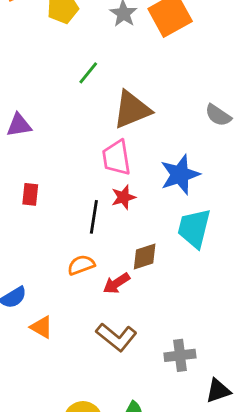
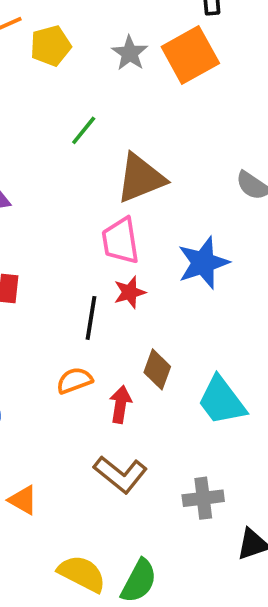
cyan trapezoid: (194, 228) -> (222, 401), moved, turned -51
brown diamond: (145, 257) -> (157, 369), turned -52
red arrow: (116, 283) -> (120, 404), turned 132
orange triangle: (42, 327) -> (23, 500), moved

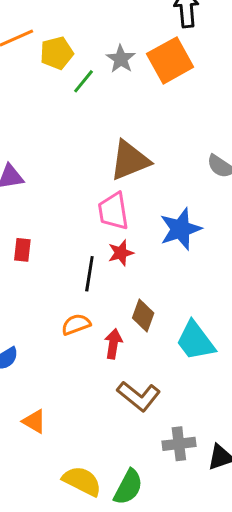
green line: (84, 130) -> (83, 81), moved
brown L-shape: (120, 474) -> (139, 396), moved
gray cross: (203, 498) -> (179, 444), moved

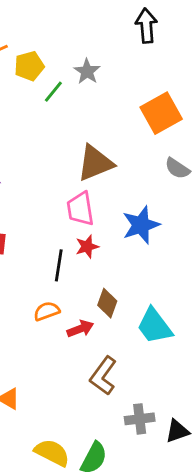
orange square: (170, 60) -> (161, 113), moved
red arrow: (113, 344) -> (80, 329), turned 60
brown L-shape: (139, 396) -> (103, 376), turned 87

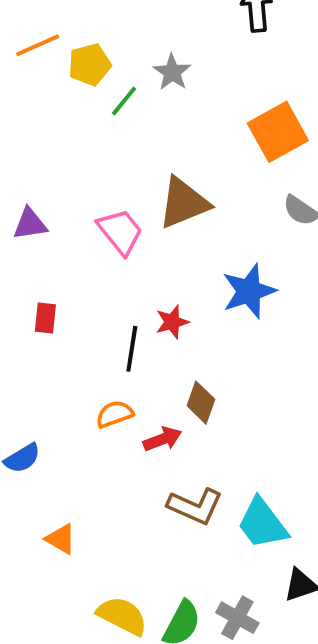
pink trapezoid: (80, 209) -> (120, 232), moved, turned 150
cyan trapezoid: (154, 326) -> (262, 524), moved
brown L-shape: (103, 376) -> (195, 506), turned -102
gray cross: (140, 419) -> (237, 618), moved, turned 36

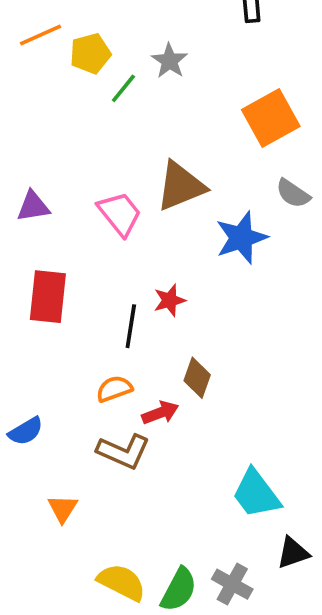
blue star: (249, 291) -> (241, 238), moved
red rectangle: (45, 318) -> (48, 297), size x1.8
brown L-shape: (195, 506) -> (123, 451), moved
orange triangle: (61, 539) -> (63, 509), turned 32

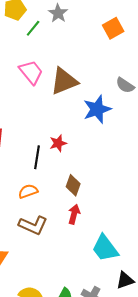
orange square: (271, 118) -> (113, 28), moved, size x0.7
pink trapezoid: (120, 214) -> (31, 72), moved
red arrow: (160, 413) -> (74, 214), moved, turned -54

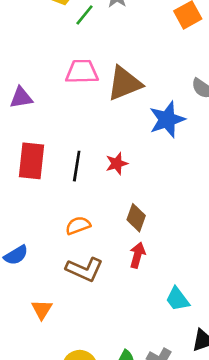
pink trapezoid: (31, 72) -> (82, 72), turned -52
black line: (37, 157) -> (77, 166), moved
cyan trapezoid: (105, 248) -> (177, 299), size x0.7

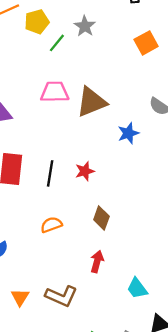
blue star: (167, 120) -> (128, 133), size x0.7
red arrow: (137, 255) -> (97, 262), moved
brown L-shape: (84, 269) -> (61, 296), moved

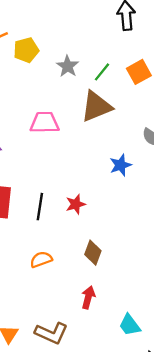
gray star: (85, 26) -> (68, 66), moved
green line: (57, 43) -> (102, 72), moved
brown triangle: (91, 102) -> (96, 106), moved

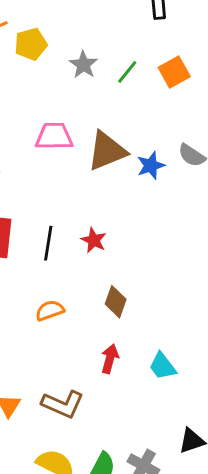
brown triangle: (96, 106) -> (107, 151), moved
blue star: (120, 165) -> (151, 166), moved
red star: (76, 204) -> (94, 240), turned -30
cyan trapezoid: (130, 325) -> (162, 366), moved

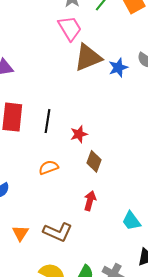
pink trapezoid: (54, 136) -> (70, 28), moved, turned 60
red star: (94, 240) -> (79, 134), moved, turned 30
cyan trapezoid: (162, 366) -> (131, 221), moved

